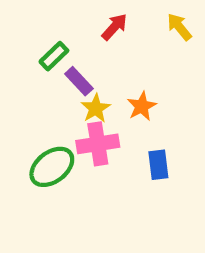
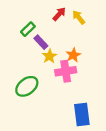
yellow arrow: (179, 27) -> (79, 17), moved
pink cross: (98, 144) -> (66, 71), moved
blue rectangle: (158, 165) -> (82, 114), moved, size x1.5

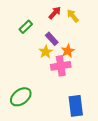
purple rectangle: (41, 42) -> (52, 39), moved
green ellipse: (27, 86) -> (21, 97), moved

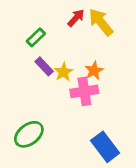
yellow arrow: (73, 16) -> (101, 22), size x1.5
purple rectangle: (52, 39) -> (44, 66), moved
blue rectangle: (76, 106) -> (105, 147), turned -30

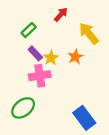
yellow arrow: (101, 22) -> (89, 33), moved
pink cross: (84, 91) -> (40, 76), moved

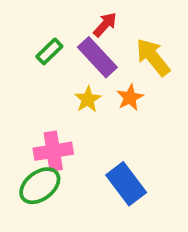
purple rectangle: (35, 53) -> (97, 57), moved, size x1.5
pink cross: (40, 76) -> (53, 151), moved
blue rectangle: (84, 118) -> (126, 184), moved

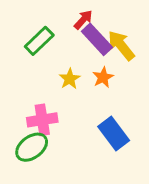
green rectangle: (49, 51) -> (39, 41), size x1.4
purple rectangle: (97, 57) -> (97, 39), moved
blue rectangle: (126, 184) -> (114, 133), moved

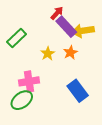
green rectangle: (39, 41) -> (17, 38), moved
yellow arrow: (121, 45) -> (83, 31), turned -60

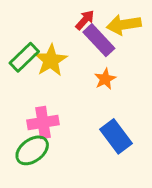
yellow arrow: (83, 31) -> (124, 25), moved
yellow star: (48, 54) -> (51, 60), moved, size x1.5

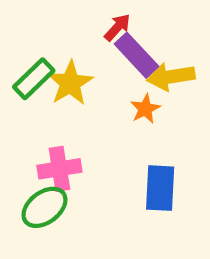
yellow arrow: (124, 25) -> (171, 77), moved
blue rectangle: (116, 136) -> (160, 188), turned 40

